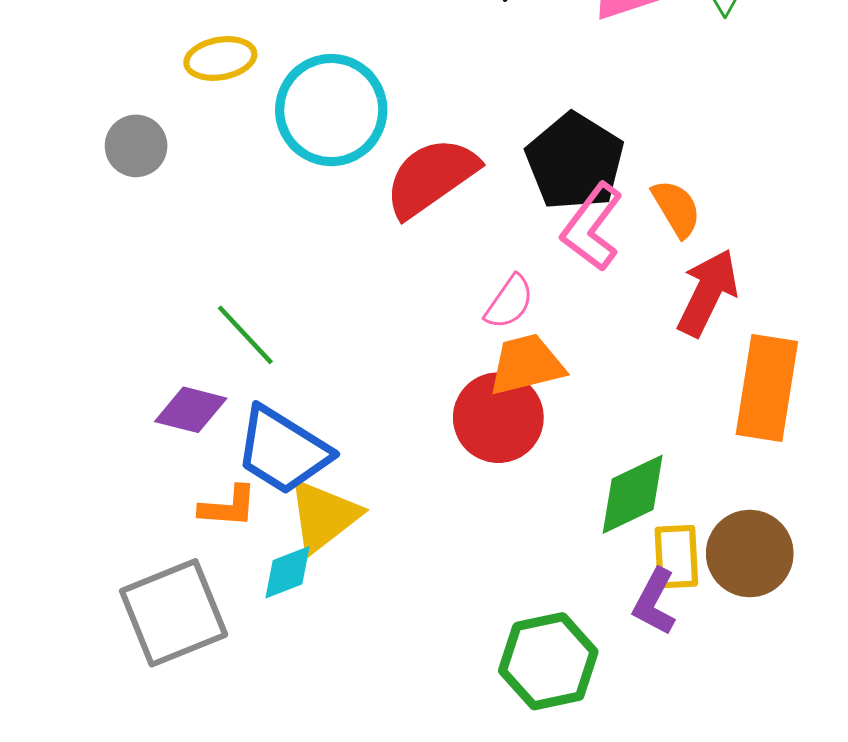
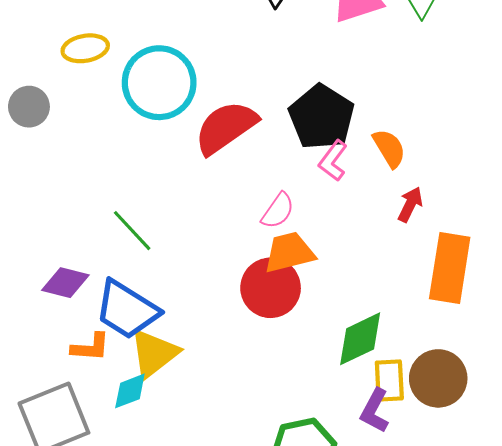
pink L-shape: (592, 227) -> (333, 161), size x0.7
red arrow: (708, 293) -> (410, 205), size x0.6
green line: (245, 335) -> (132, 231), moved

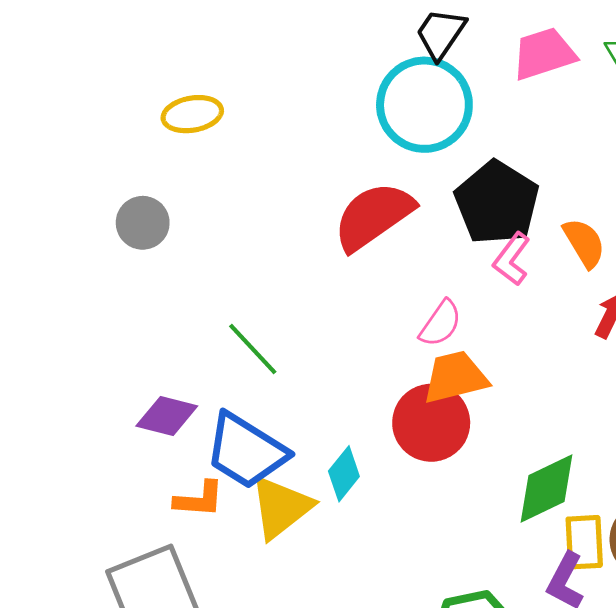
cyan circle: (159, 83) -> (424, 105), moved
gray circle: (29, 107) -> (143, 223), moved
cyan diamond: (130, 391) -> (344, 474), moved, turned -30

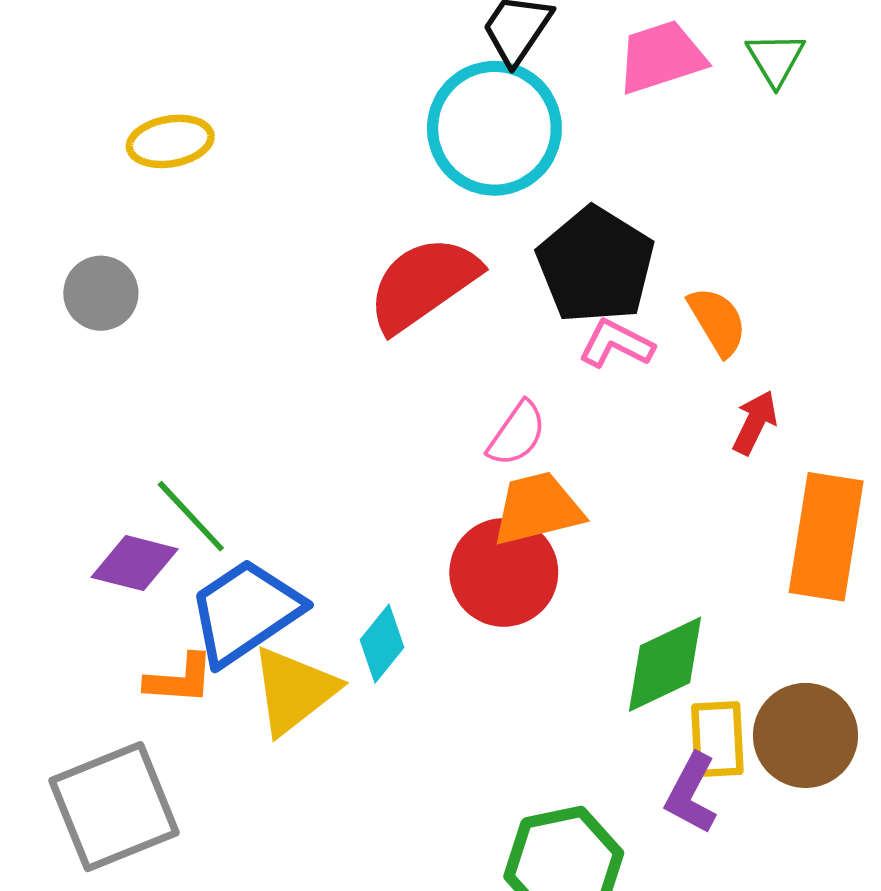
pink L-shape: (512, 259) -> (616, 344), turned 80
green line: (253, 349) -> (191, 516), moved
blue trapezoid: (246, 451) -> (245, 612), turned 114

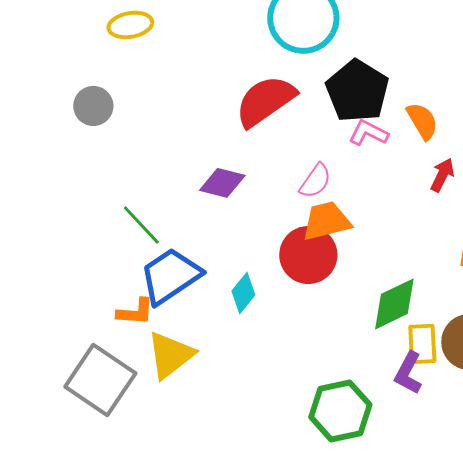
purple diamond: (135, 563) -> (222, 183), moved
yellow triangle: (294, 690) -> (170, 355), moved
gray square: (114, 807) -> (100, 380), turned -34

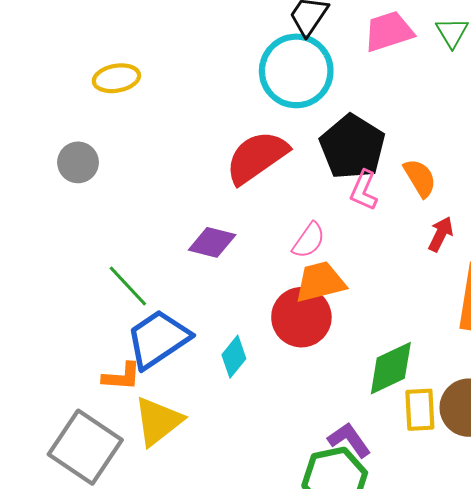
pink L-shape: (368, 133) -> (364, 190), turned -93
purple L-shape: (408, 373) -> (349, 440), moved, turned 117

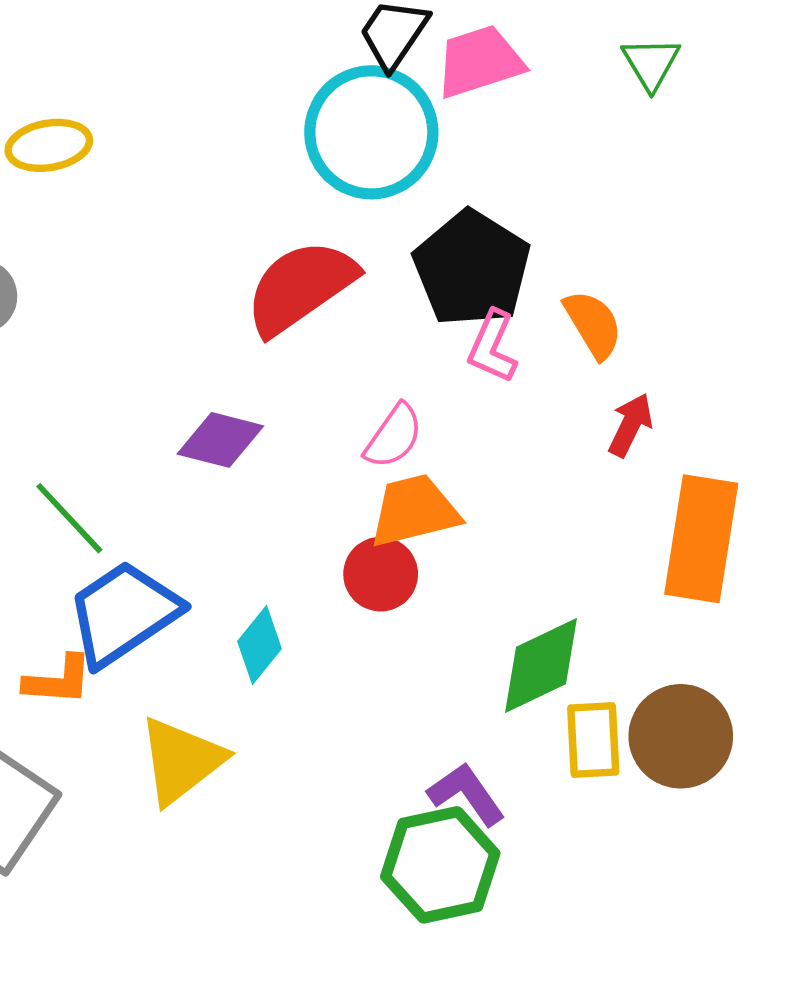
pink trapezoid: (389, 31) -> (479, 61), moved
red circle: (301, 317) -> (381, 574), size x0.7
yellow triangle: (158, 421) -> (181, 761), moved

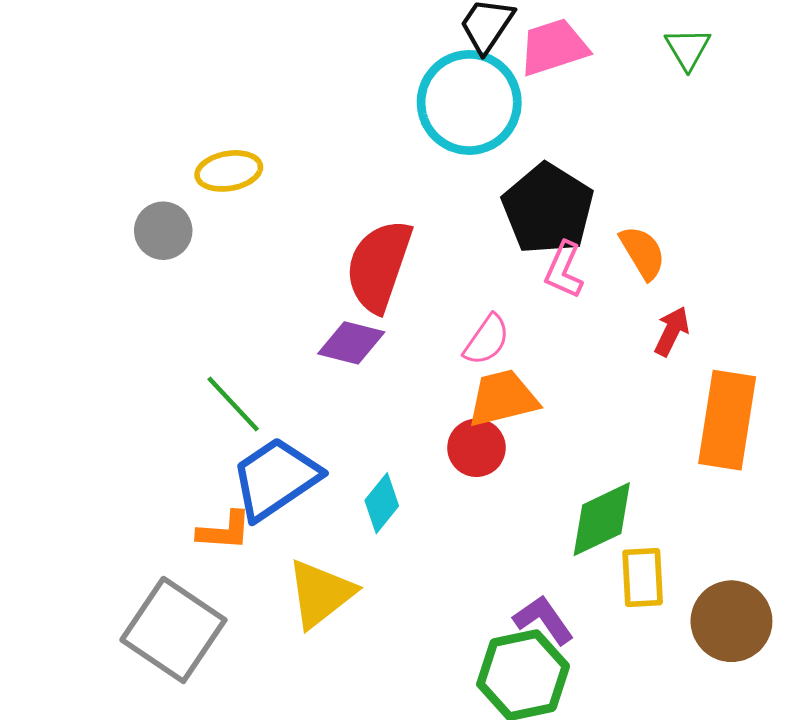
yellow ellipse: (49, 145) -> (229, 171), moved
red semicircle: (300, 287) -> (379, 266), moved, turned -36
brown circle: (681, 736) -> (731, 621), moved

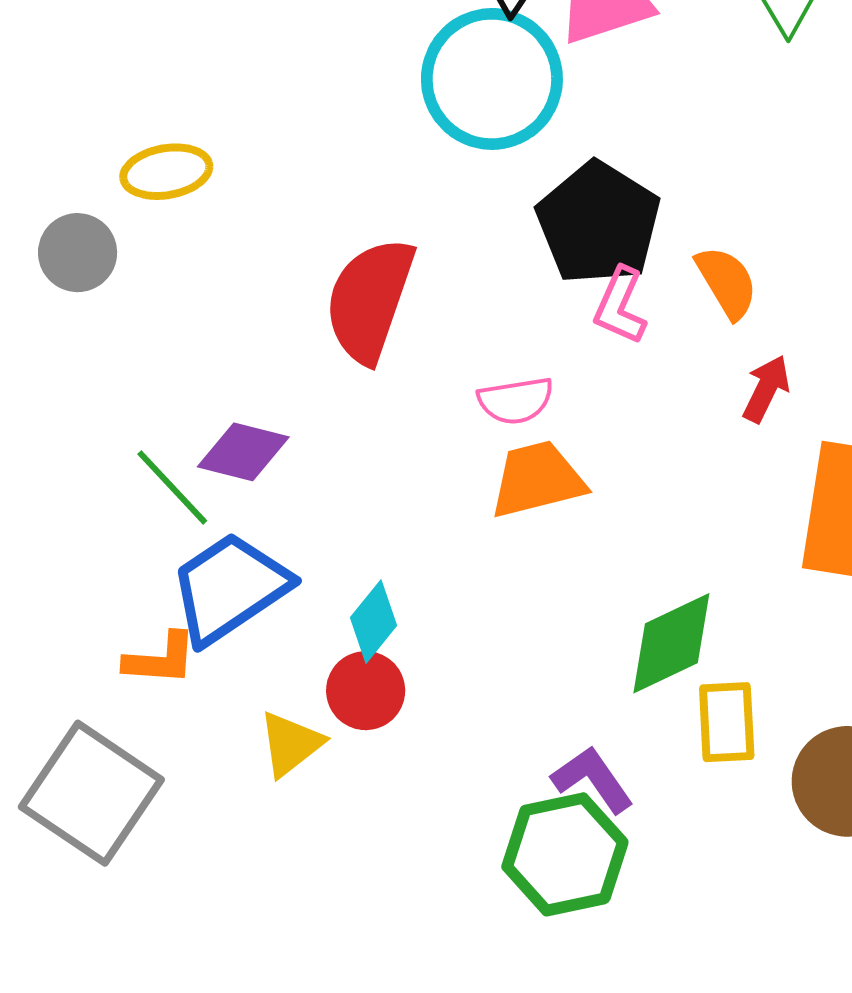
pink semicircle: (487, 340) -> (516, 401), turned 46
purple diamond: (351, 343) -> (243, 452), moved
red circle: (476, 448) -> (366, 691), moved
yellow triangle: (321, 594) -> (291, 744), size x0.7

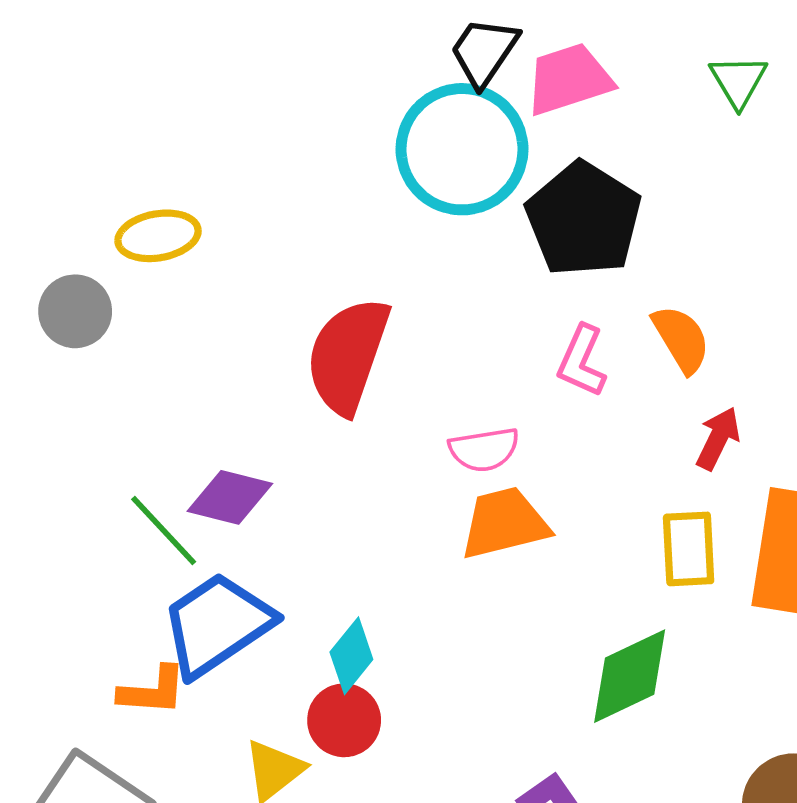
black pentagon: (598, 223) -> (584, 219), moved
yellow rectangle: (727, 722) -> (689, 549), moved

